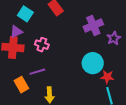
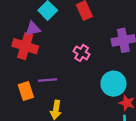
pink cross: (42, 45) -> (82, 53), moved

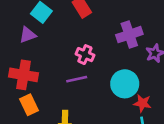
red cross: (25, 46) -> (23, 75), moved
purple line: (48, 80) -> (77, 79), moved

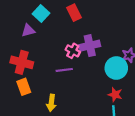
purple cross: (129, 35) -> (90, 46), moved
cyan circle: (125, 84) -> (116, 68), moved

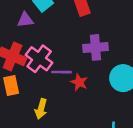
pink cross: (73, 51) -> (39, 59), moved, size x1.5
red star: (115, 95) -> (79, 82), moved

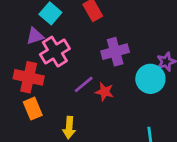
pink cross: (39, 59) -> (55, 52), moved, turned 32
purple line: (61, 72) -> (84, 84), turned -30

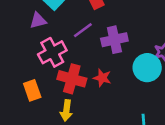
pink cross: (55, 52) -> (52, 52), moved
red cross: (29, 77) -> (72, 79), moved
purple line: (84, 84) -> (83, 30), moved

